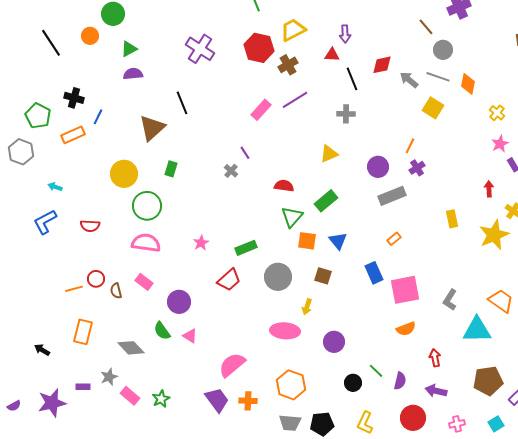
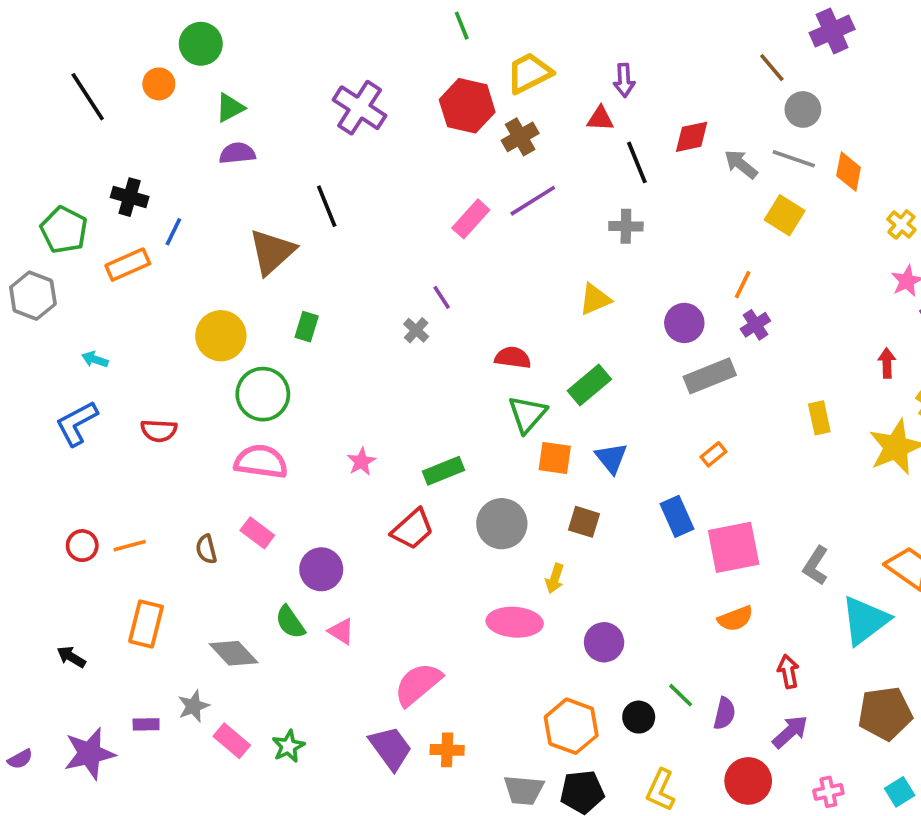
red circle: (96, 279) -> (82, 546), moved
cyan triangle: (477, 330) -> (865, 620), turned -36
orange hexagon: (291, 385) -> (571, 726), moved
purple arrow: (436, 391) -> (790, 732), turned 125

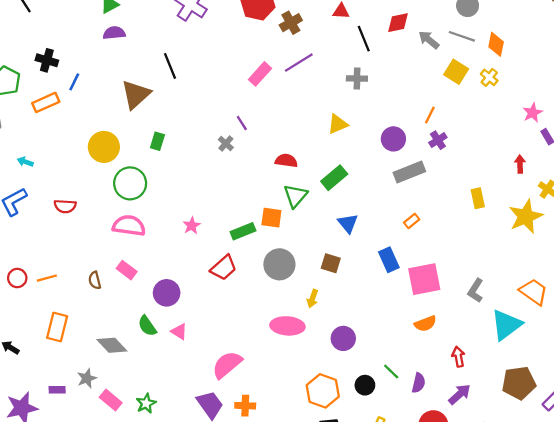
yellow cross: (901, 224) -> (489, 77), moved
orange square: (555, 458) -> (271, 218), moved

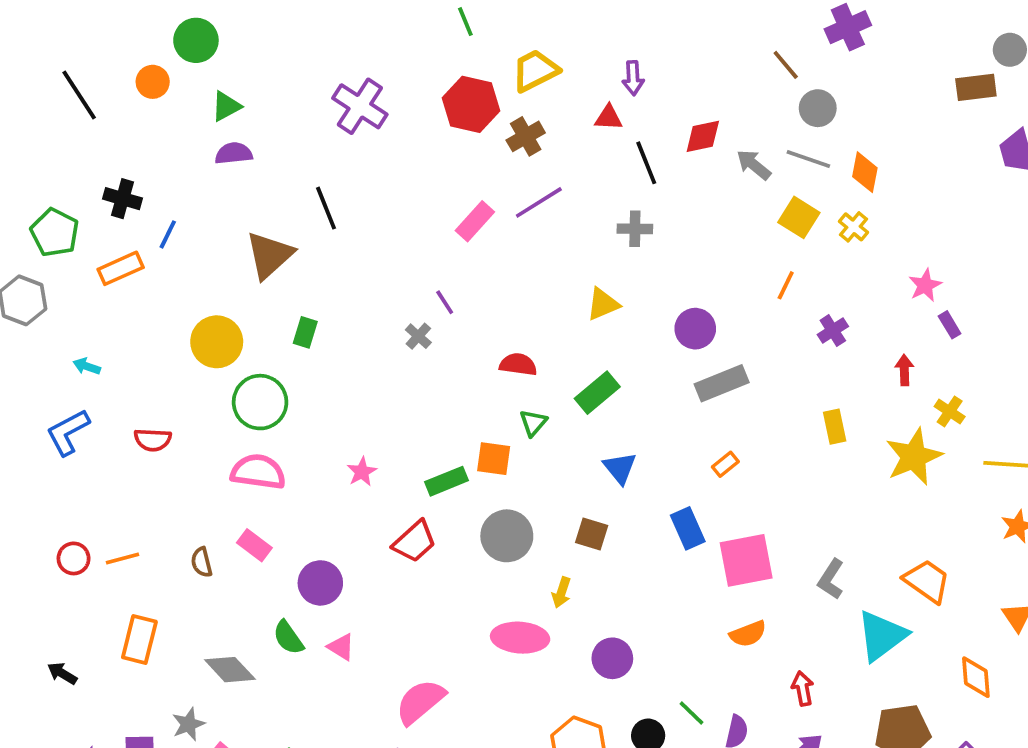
orange line: (430, 115) -> (786, 285), moved
purple cross: (438, 140) -> (833, 330), moved
green triangle: (295, 196) -> (533, 423), size x0.7

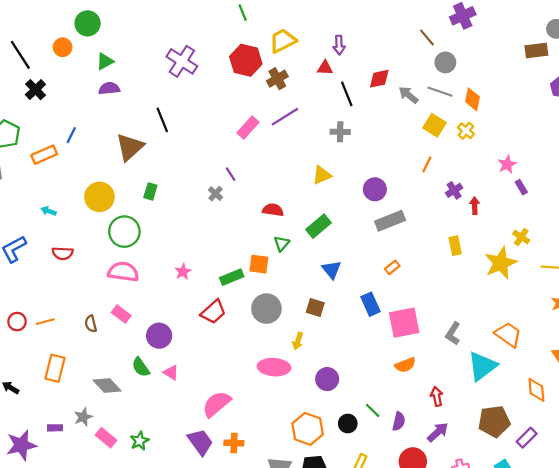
black cross: (123, 199) -> (35, 90), moved, turned 30
cyan arrow: (87, 366) -> (48, 211), moved
red arrow: (904, 370) -> (475, 206), moved

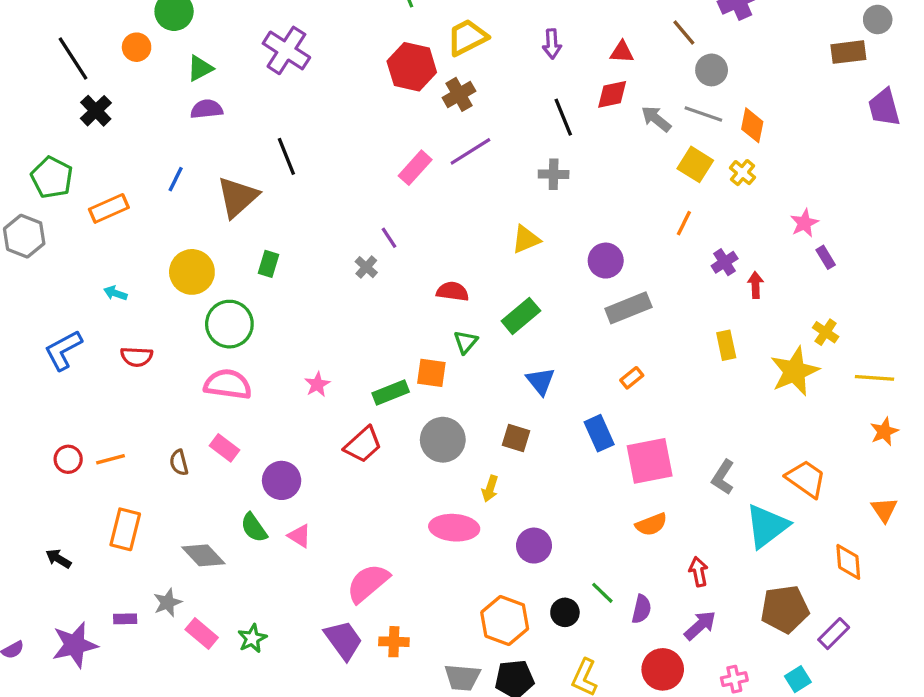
purple cross: (182, 61) -> (286, 50), moved
red triangle: (325, 68) -> (622, 52), moved
blue line: (71, 135) -> (176, 179), moved

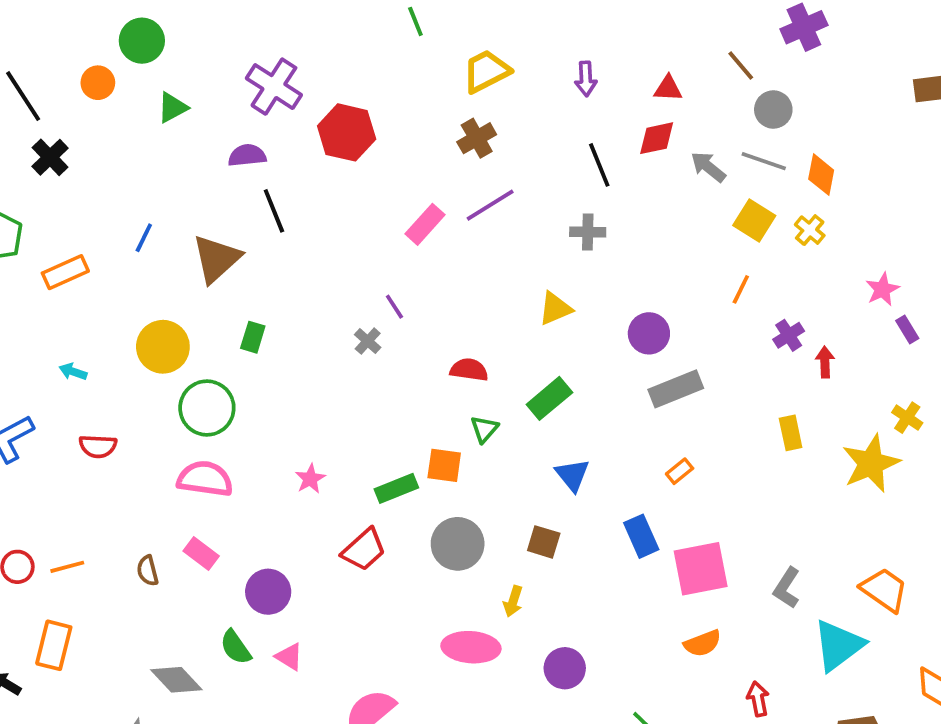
red hexagon: (412, 67) -> (347, 132), moved
purple semicircle: (207, 109) -> (247, 155), moved
orange rectangle: (125, 529) -> (54, 645), moved

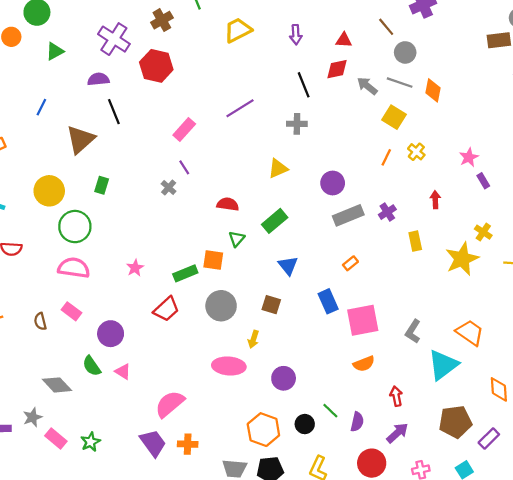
brown cross: (477, 138) -> (162, 20), moved
pink rectangle: (425, 224) -> (184, 129), moved
yellow cross: (810, 230) -> (416, 152), moved
blue line: (144, 238) -> (41, 107), moved
purple cross: (789, 335) -> (387, 212), moved

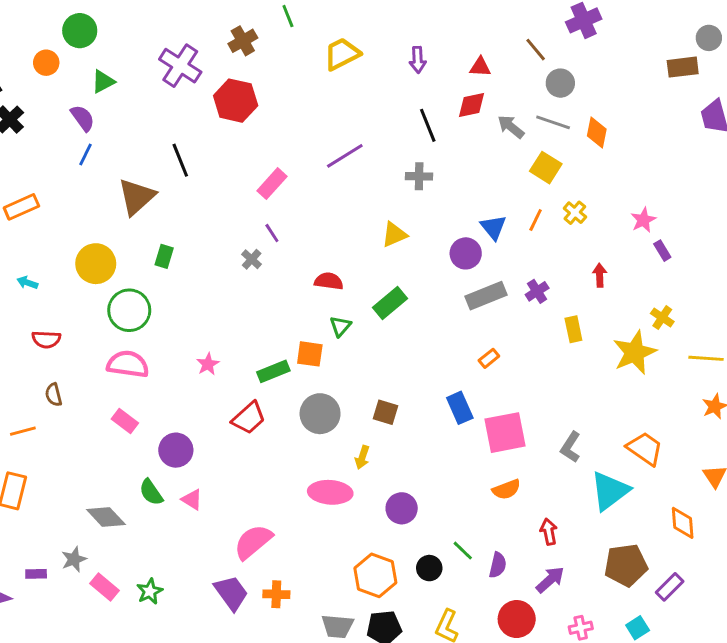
purple semicircle: (98, 79) -> (83, 118), moved, turned 60
blue triangle: (288, 266) -> (493, 227), moved
brown semicircle: (40, 321) -> (54, 395), moved

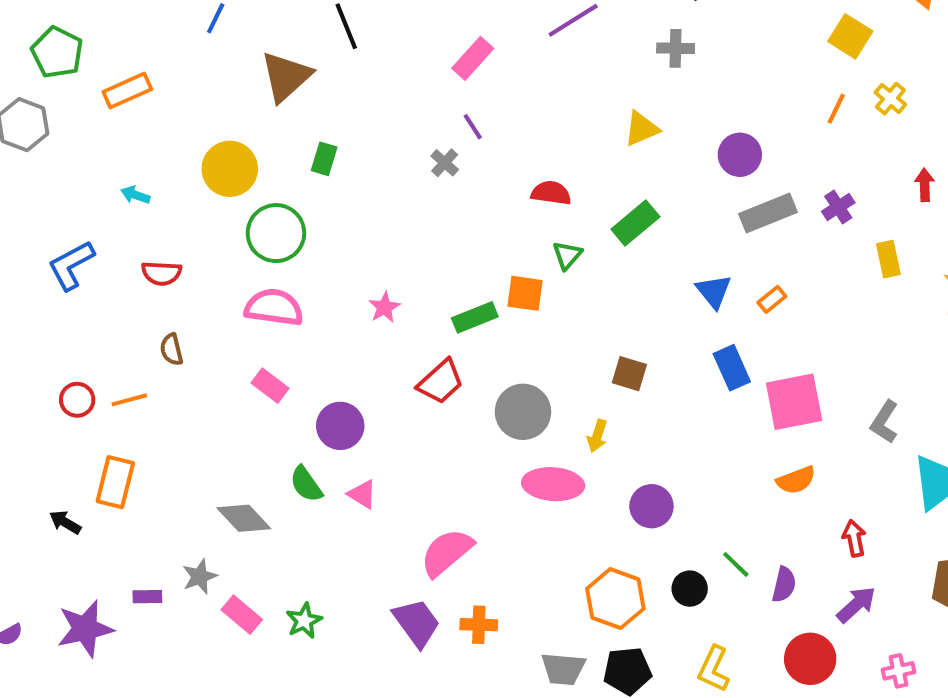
blue triangle: (493, 227) -> (714, 291), moved
gray circle: (320, 414) -> (523, 412), moved

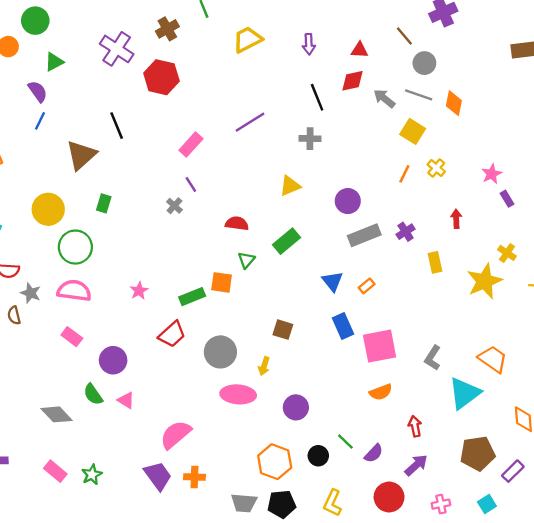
gray star: (200, 576) -> (31, 293), moved, turned -30
purple semicircle: (784, 585) -> (374, 453), turned 30

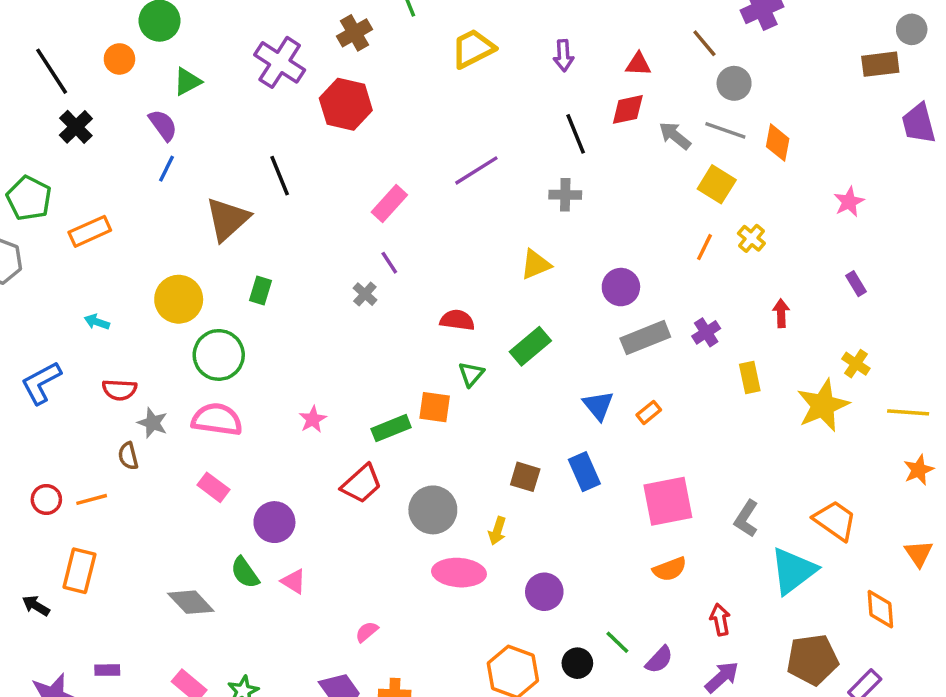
pink star: (492, 174) -> (849, 202), moved
blue rectangle: (343, 326) -> (584, 472), moved
pink semicircle: (176, 435) -> (367, 632), size x0.5

